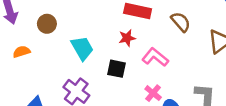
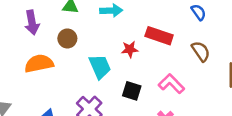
red star: (127, 38) -> (130, 49), moved
orange semicircle: (21, 52) -> (39, 64), size x1.6

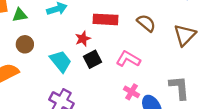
black square: (132, 91) -> (93, 59), moved, turned -30

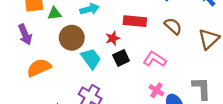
brown circle: (25, 44) -> (72, 38), moved, size x1.5

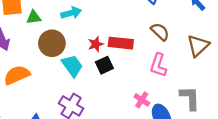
red rectangle: (135, 21) -> (121, 43), moved
pink L-shape: (155, 59) -> (158, 65), moved, turned -105

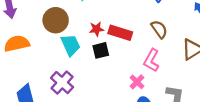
pink cross: (142, 100) -> (137, 82), moved

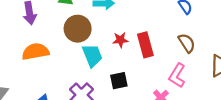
red rectangle: (120, 33) -> (145, 45), turned 55
black square: (101, 50) -> (119, 81), moved

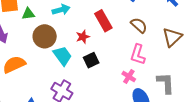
red rectangle: (145, 45) -> (103, 21), moved
black square: (119, 81) -> (91, 60), moved

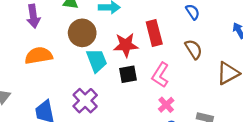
red star: (83, 37) -> (126, 45), size x1.5
pink L-shape: (138, 55) -> (160, 75), moved

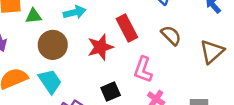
cyan trapezoid: (97, 61) -> (50, 81), moved
black square: (128, 74) -> (111, 92), moved

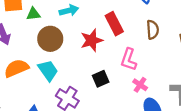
brown semicircle: (171, 35) -> (153, 30), turned 42

